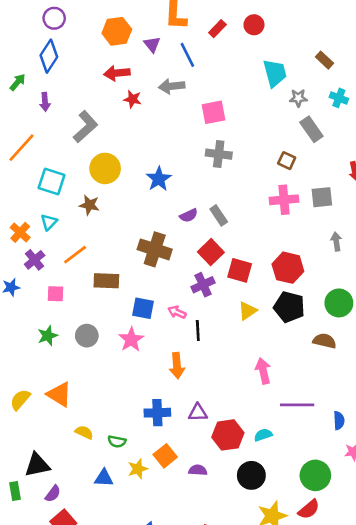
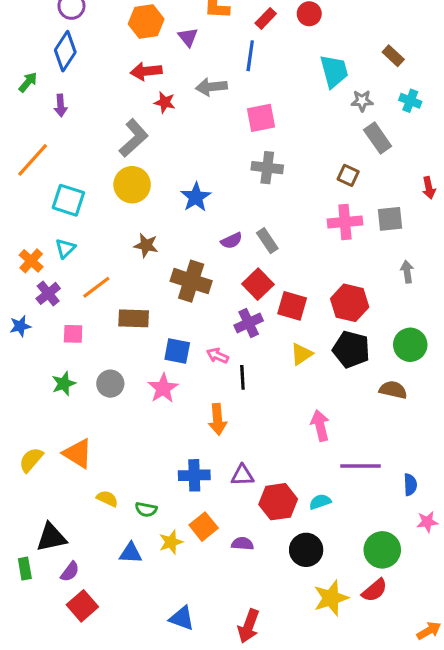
blue line: (187, 55) -> (250, 56), moved, turned 35
gray L-shape: (85, 127) -> (134, 138), moved
brown star: (89, 205) -> (146, 245), moved

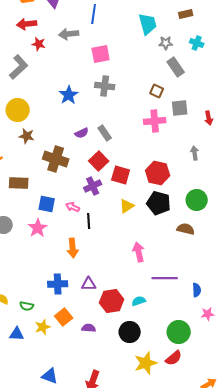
brown rectangle: (393, 56) -> (186, 14), turned -56
yellow circle: (132, 185) -> (18, 110), moved
red arrow: (429, 188) -> (209, 118), moved
blue star: (196, 197) -> (69, 95), moved
gray square: (390, 219) -> (180, 108), moved

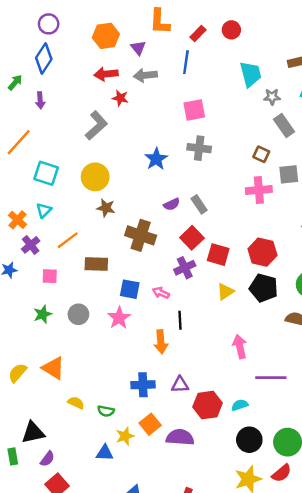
gray arrow: (69, 34) -> (145, 75), moved
black line: (89, 221) -> (180, 320), moved
purple semicircle: (89, 328) -> (180, 437), size x1.6
black circle: (130, 332) -> (249, 440), moved
blue triangle: (17, 334) -> (105, 453), moved

